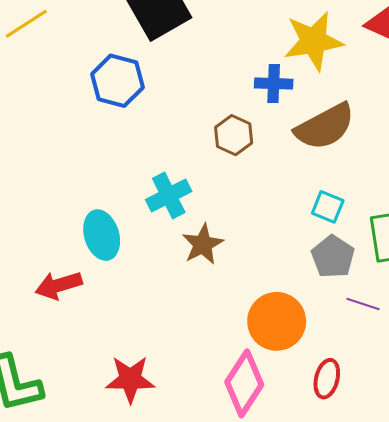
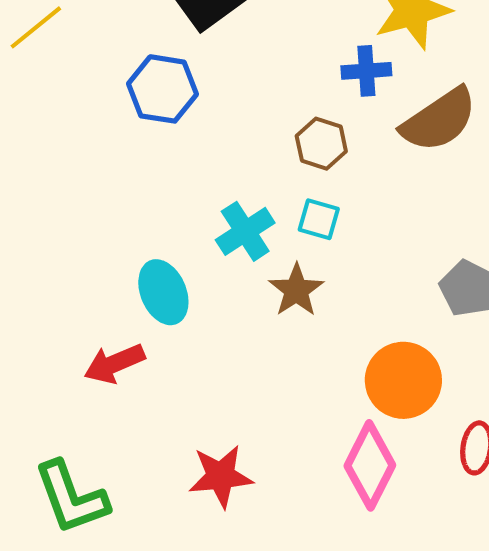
cyan square: (328, 207) -> (319, 219), moved

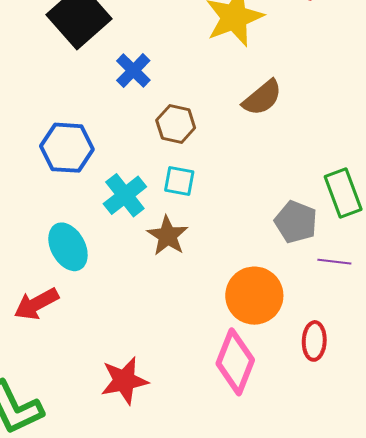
blue cross: (366, 71) -> (133, 71), moved, turned -36
blue hexagon: (163, 89) -> (67, 148), moved
brown semicircle: (439, 120) -> (262, 98), size x0.7

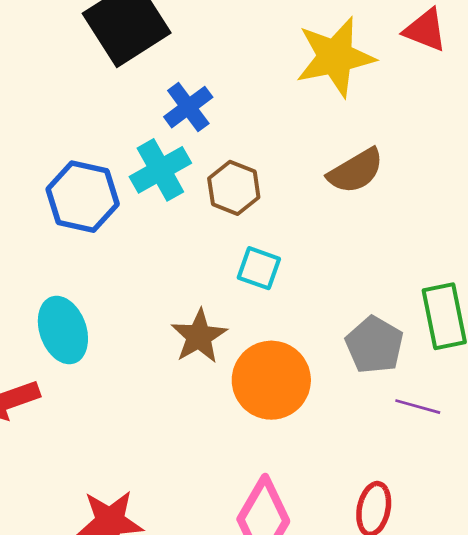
cyan square: (179, 181) -> (259, 268), moved
cyan cross: (125, 195) -> (160, 170), moved
orange circle: (254, 296) -> (271, 380), moved

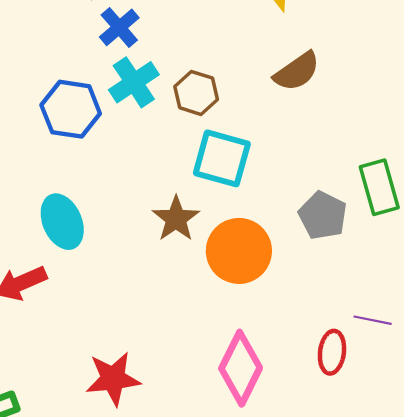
blue cross: (188, 107) -> (119, 27), moved
cyan square: (259, 268) -> (222, 158), size x1.6
purple line: (418, 407) -> (373, 320), moved

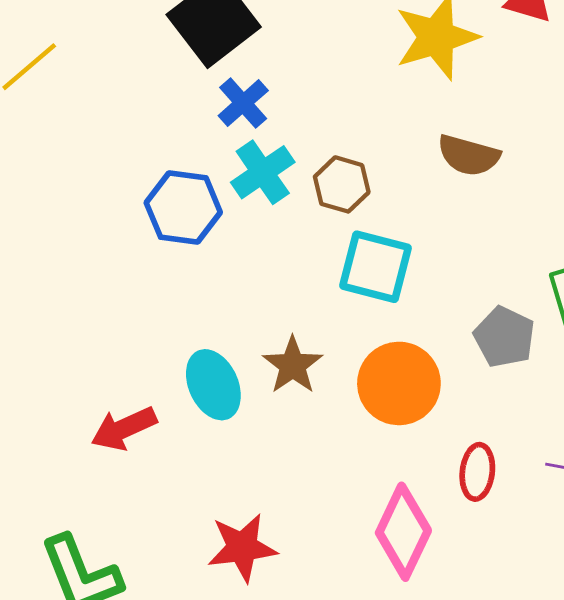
brown semicircle: (297, 72) -> (469, 155), turned 51
brown star: (176, 219) -> (293, 365), moved
cyan ellipse: (62, 222) -> (213, 385), moved
red ellipse: (332, 352) -> (477, 472), moved

